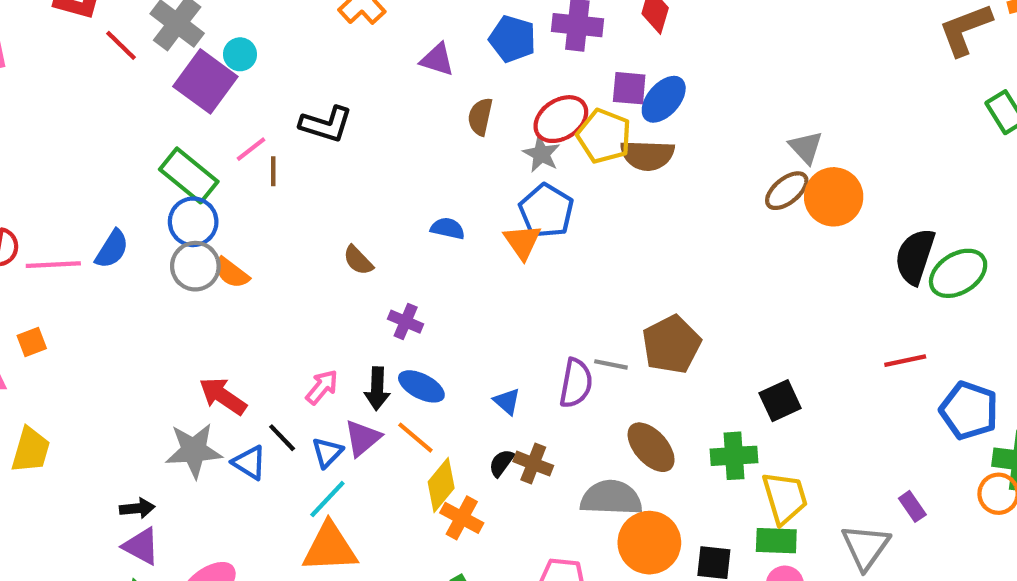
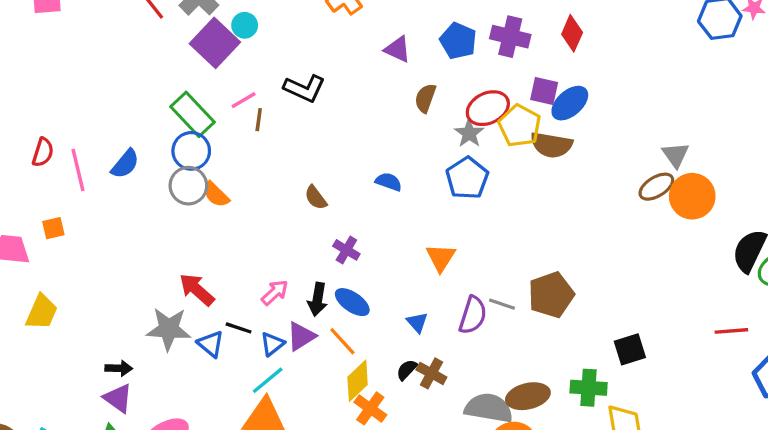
orange triangle: (522, 242) -> (441, 258), moved
pink line: (53, 265) -> (78, 170), turned 72
black line: (282, 438) -> (239, 328), turned -35
brown ellipse: (651, 447) -> (528, 396), moved, turned -69

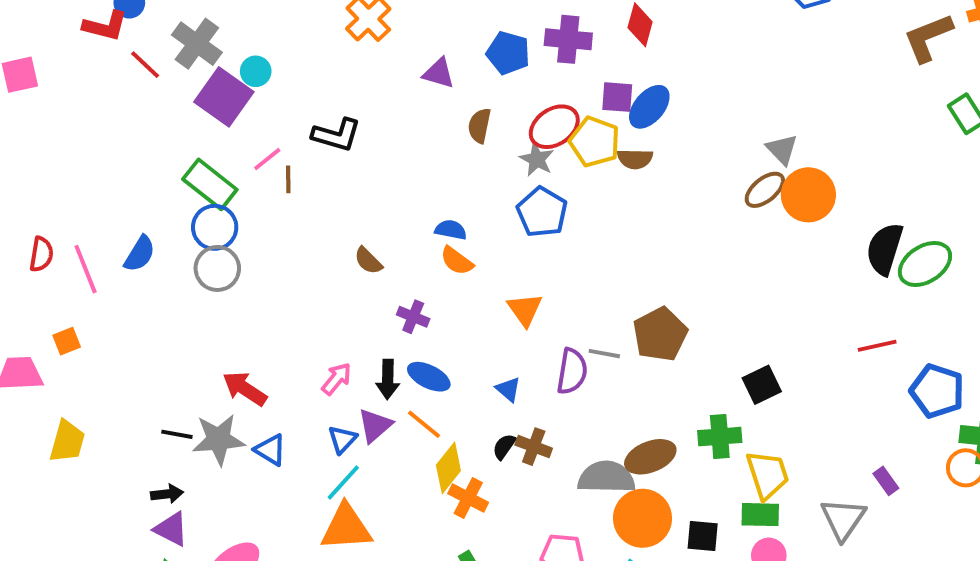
brown semicircle: (551, 145) -> (635, 159), size x0.7
orange semicircle: (216, 195) -> (457, 261), moved
black line: (239, 328) -> (177, 434), moved

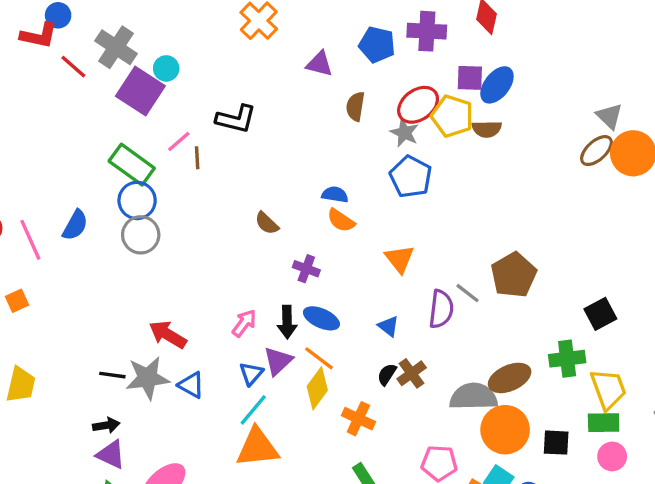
gray line: (604, 354) -> (468, 293), turned 30
brown cross: (534, 447) -> (412, 373), turned 36
yellow diamond: (448, 468) -> (317, 388), moved

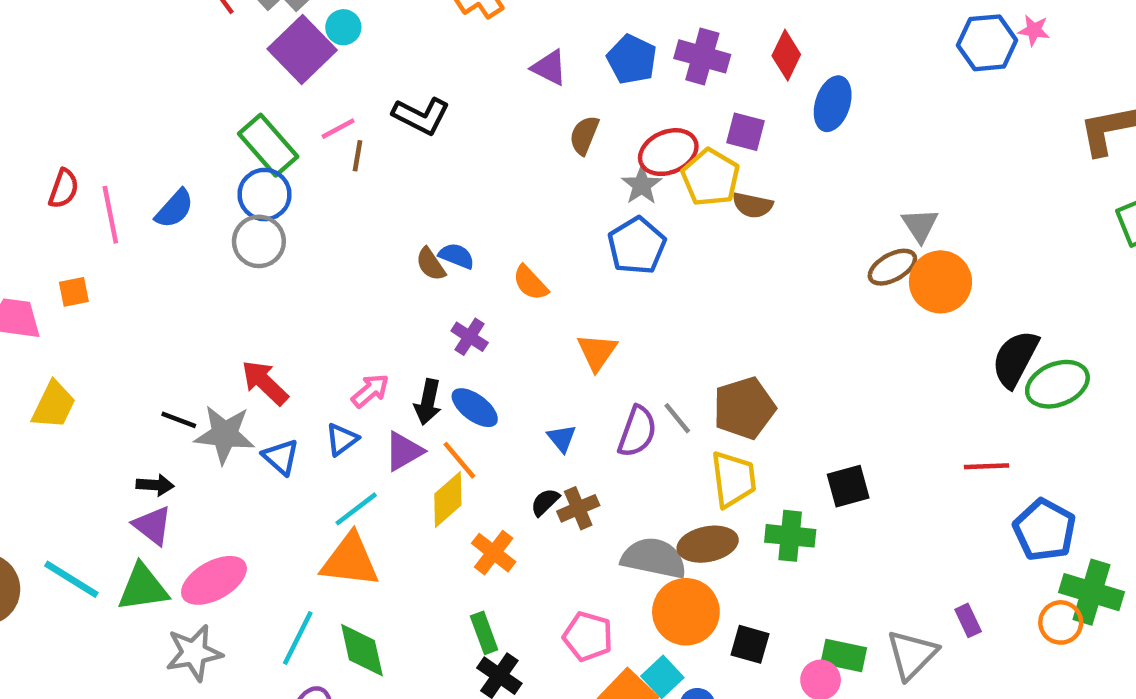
blue ellipse: (497, 85) -> (833, 104), moved, turned -33
blue semicircle: (335, 195) -> (457, 256), moved
blue triangle: (251, 374) -> (342, 439), moved
yellow trapezoid: (608, 389) -> (733, 479), moved
green rectangle: (604, 423) -> (844, 656), moved

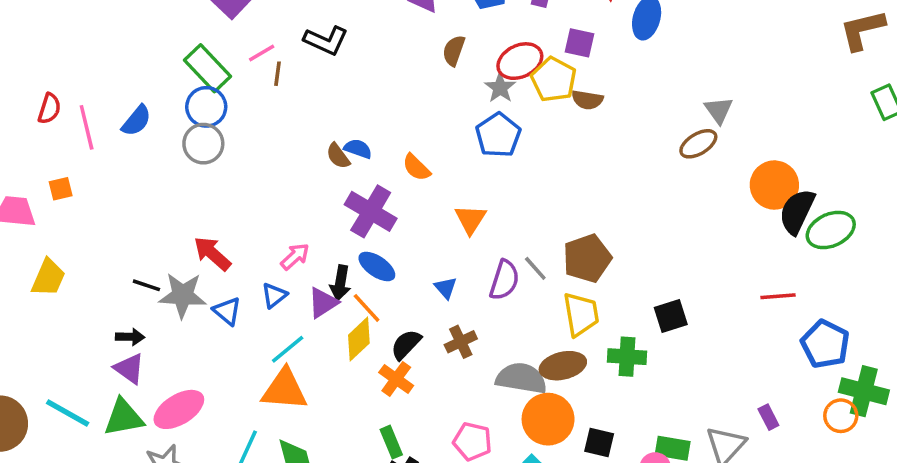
orange circle: (940, 282) -> (774, 185), moved
purple cross: (470, 337) -> (371, 211), size x1.8
black arrow: (428, 402) -> (340, 283), moved
black semicircle: (545, 502) -> (406, 345), moved, size x1.4

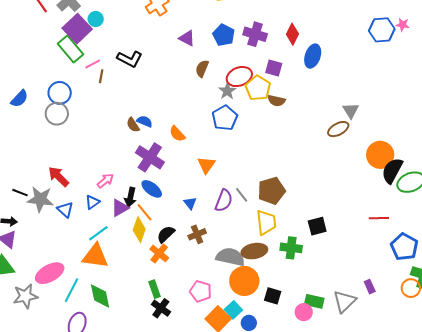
green rectangle: (208, 68) -> (70, 49), moved
yellow diamond: (359, 339) -> (139, 230), turned -30
pink ellipse: (179, 409) -> (50, 273), moved

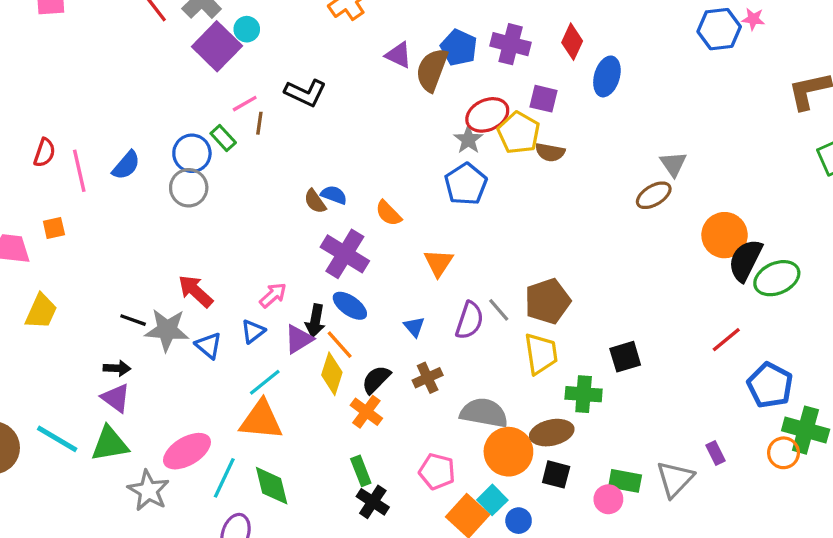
green rectangle: (70, 49) -> (223, 138), moved, size x0.6
brown semicircle: (202, 69) -> (432, 70), moved, size x1.5
red line: (379, 218) -> (726, 340), turned -36
brown ellipse: (254, 251) -> (552, 433), moved
gray star: (25, 296) -> (148, 491), turned -30

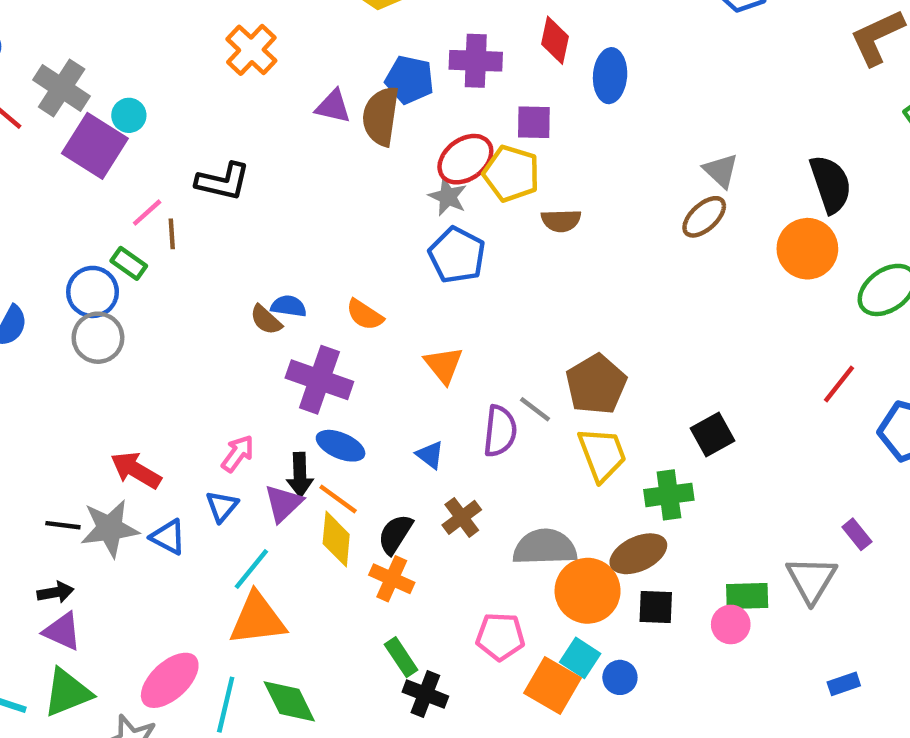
brown semicircle: (550, 152) -> (561, 221), moved
black semicircle: (745, 260) -> (831, 184), moved, turned 147

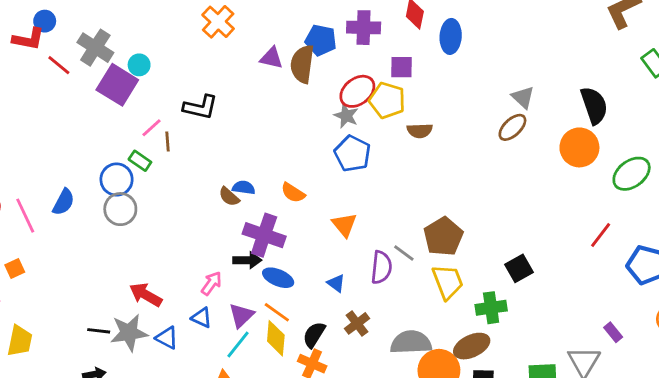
black arrow: (300, 475) -> (247, 260), moved, turned -88
blue triangle: (222, 506) -> (202, 318), turned -45
cyan line: (251, 569) -> (238, 344), moved

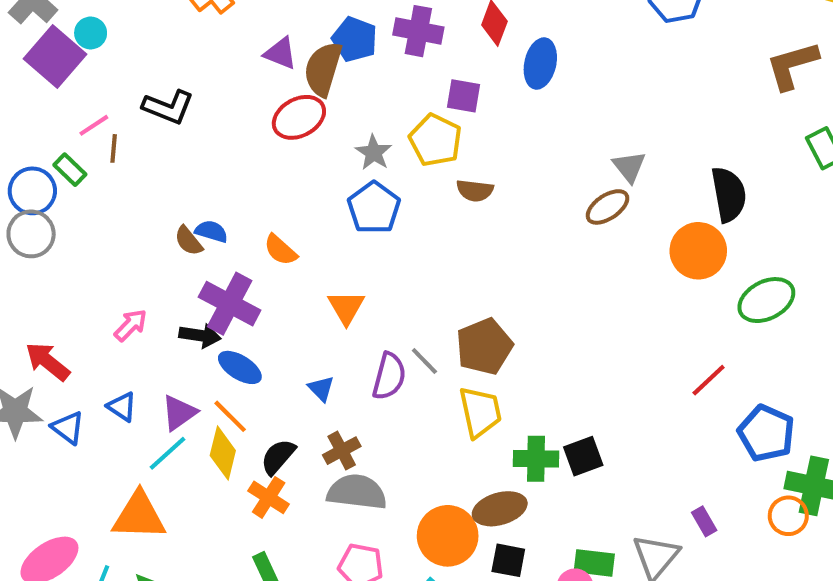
red ellipse: (357, 91) -> (299, 117), moved
black square: (519, 268) -> (583, 456), moved
pink arrow: (212, 283) -> (131, 325), moved
gray semicircle: (411, 342) -> (357, 492), moved

